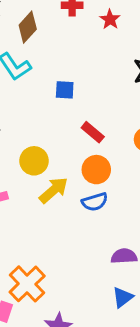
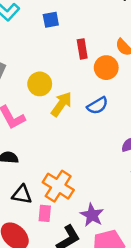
red rectangle: (93, 132) -> (82, 49), turned 54
orange circle: (96, 170) -> (106, 68), moved

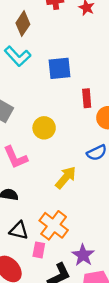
blue square: (51, 20) -> (60, 68), size x1.5
yellow arrow: (61, 104) -> (66, 178), moved

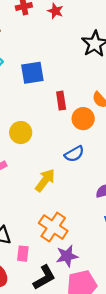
orange cross: (54, 225) -> (53, 227), moved
purple star: (83, 255) -> (67, 256), turned 30

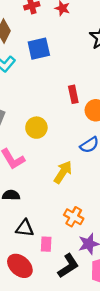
blue square: (32, 73) -> (39, 49), moved
orange cross: (53, 227) -> (74, 217), size x0.7

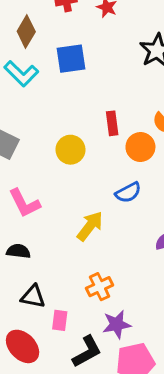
yellow circle: (36, 128) -> (70, 150), moved
orange cross: (74, 217) -> (100, 287), turned 30

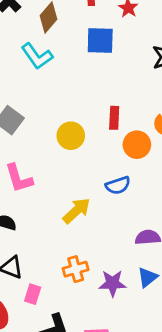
blue square: (71, 59) -> (100, 40), moved
purple star: (117, 324) -> (113, 283), moved

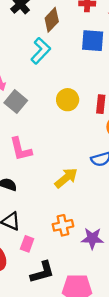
cyan L-shape: (37, 56) -> (41, 51), turned -104
yellow circle: (71, 136) -> (68, 100), moved

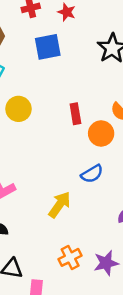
yellow circle: (68, 100) -> (18, 109), moved

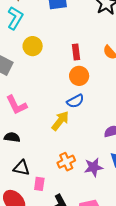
orange circle: (101, 133) -> (79, 76), moved
blue semicircle: (92, 174) -> (75, 101), moved

